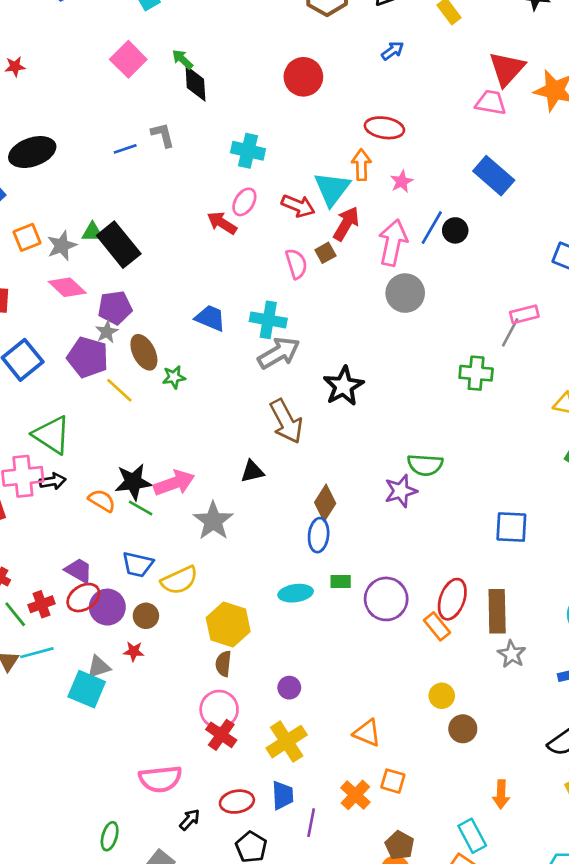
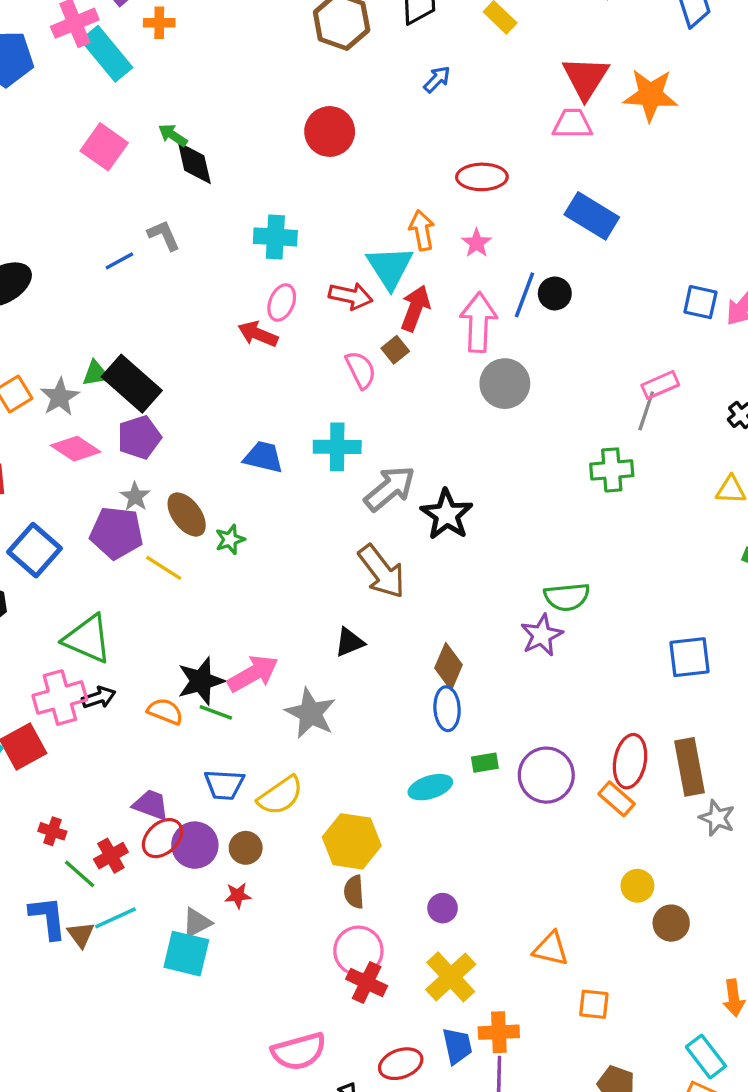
red ellipse: (384, 128) -> (482, 177), moved
purple pentagon: (115, 308) -> (139, 437), moved
gray arrow: (279, 353) -> (390, 488), moved
orange cross: (355, 795) -> (499, 1032), moved, turned -36

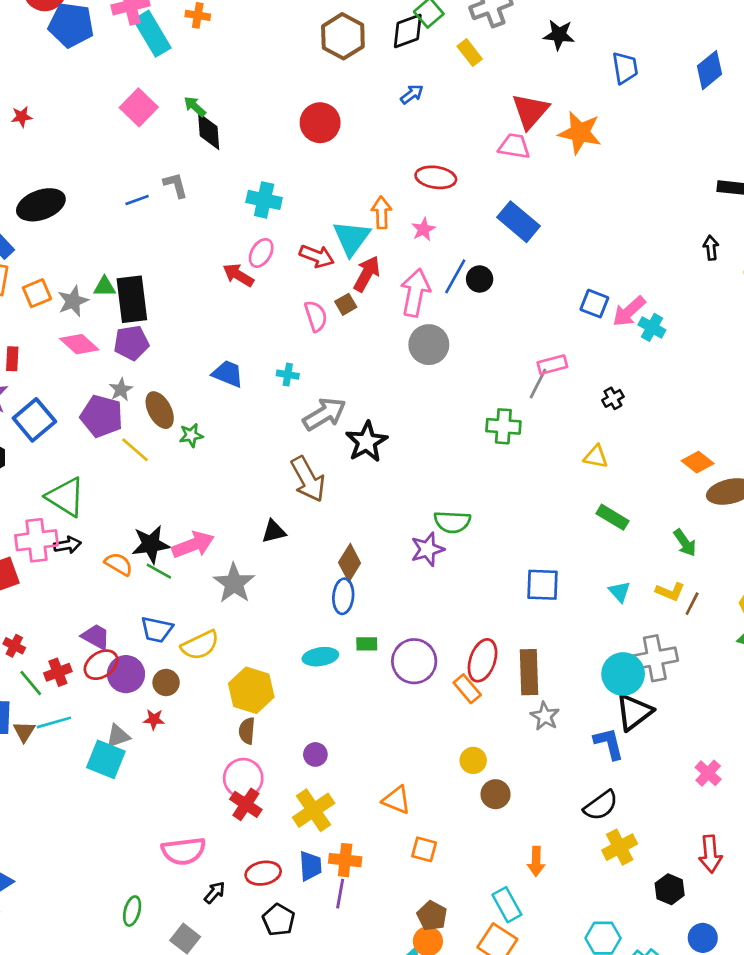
black rectangle: (132, 384) -> (132, 299), turned 33
cyan cross: (337, 447) -> (288, 375), size x0.6

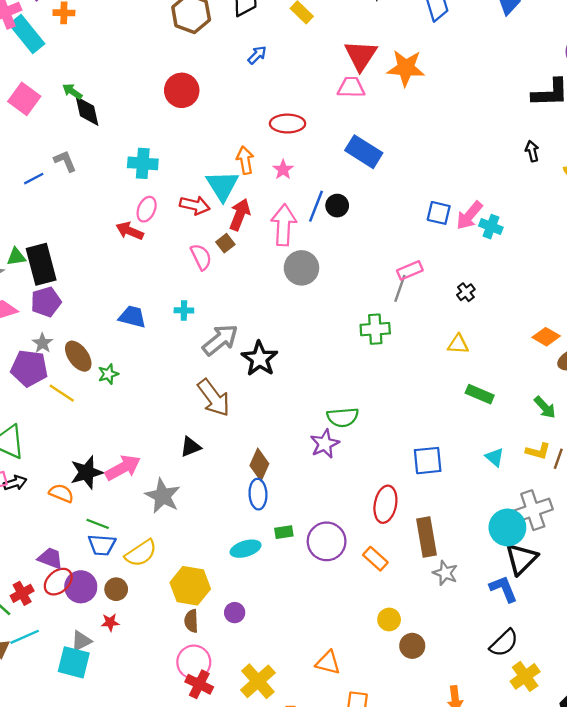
green line: (159, 571) -> (98, 524), moved
red ellipse: (483, 660) -> (385, 504), moved
purple circle: (315, 754) -> (235, 613), moved

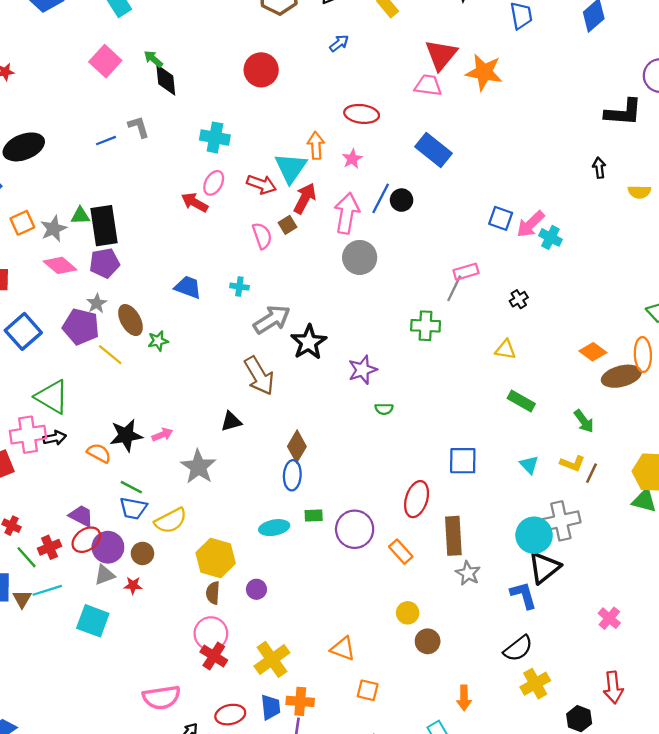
green semicircle: (343, 417) -> (384, 409), size x0.6
purple star: (325, 444) -> (362, 370), moved
pink arrow: (123, 468) -> (162, 435), size x0.6
gray triangle: (81, 641) -> (105, 575), moved

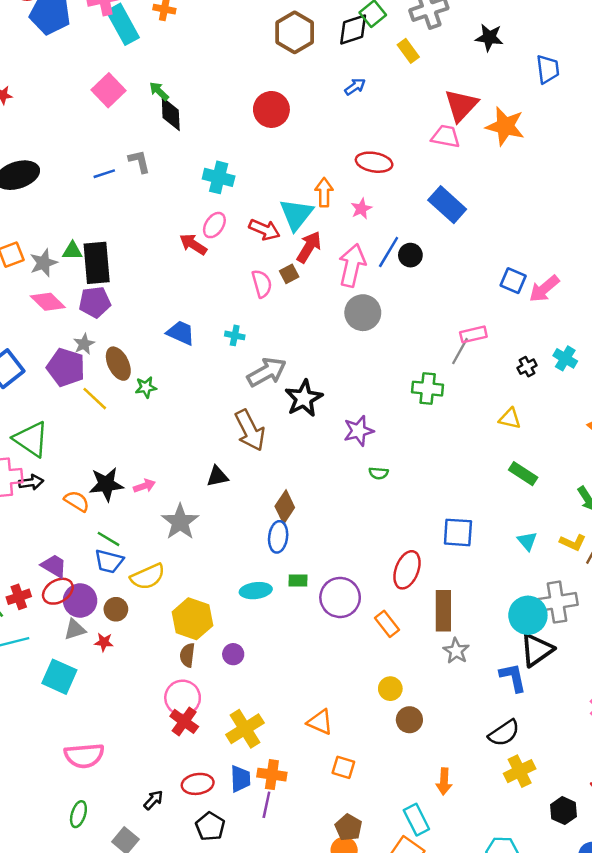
cyan cross: (550, 237) -> (565, 358), moved
pink semicircle: (161, 697) -> (84, 756), moved

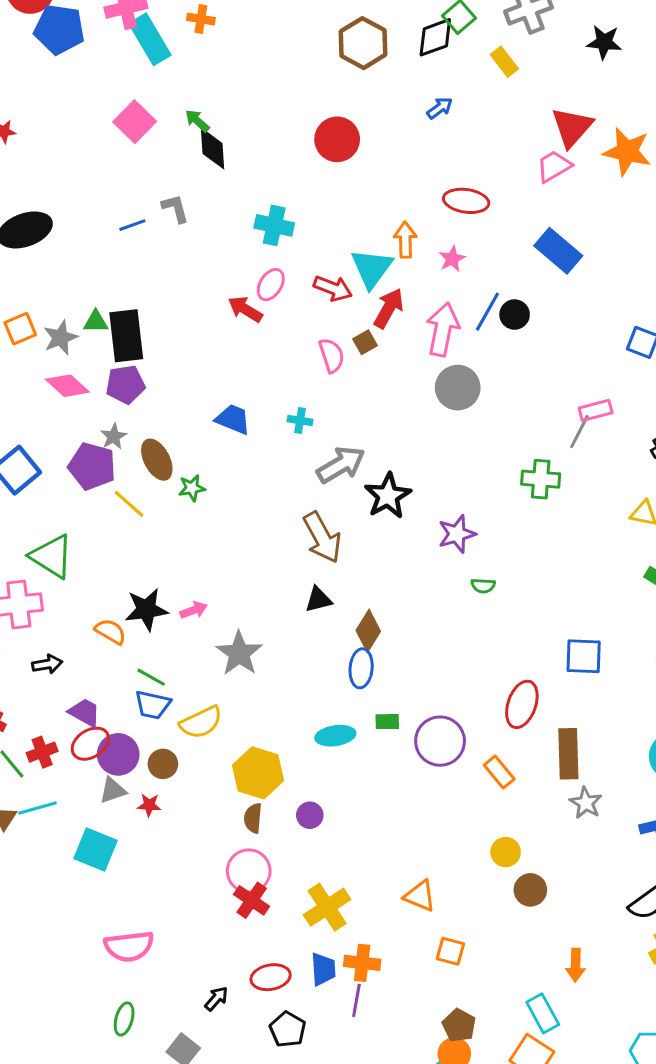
pink trapezoid: (446, 136) -> (554, 166), turned -40
black triangle: (217, 476) -> (318, 600), moved
black arrow: (31, 482) -> (47, 664), moved

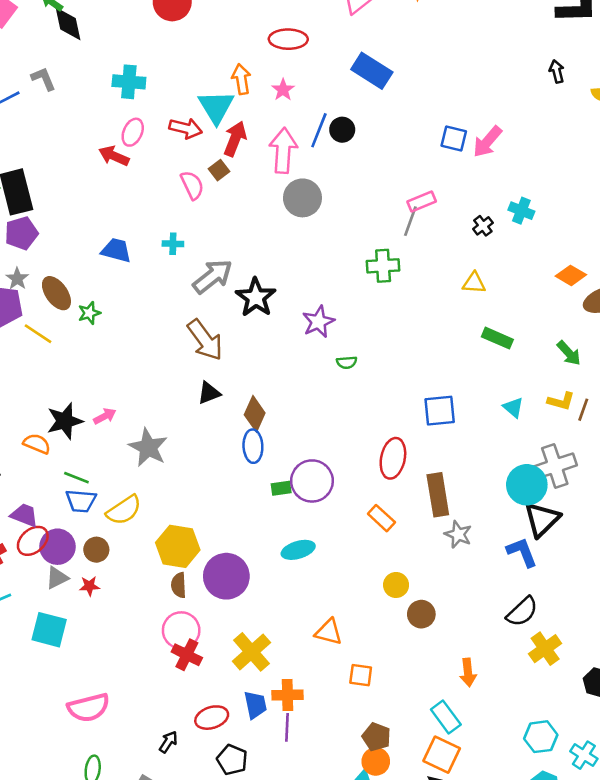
cyan ellipse: (335, 736) -> (298, 550), moved
purple circle: (440, 741) -> (312, 481), moved
purple circle: (310, 815) -> (226, 576), size x2.0

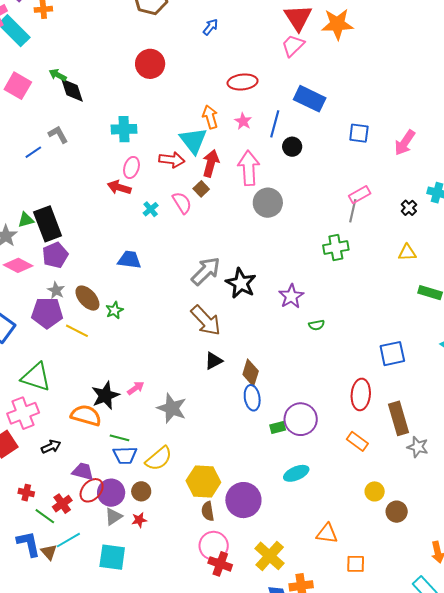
blue line: (319, 130) -> (275, 124), moved
blue square: (454, 139) -> (359, 133), moved
cyan cross: (173, 244) -> (151, 209), moved, turned -35
orange semicircle: (37, 444) -> (86, 415), size x1.4

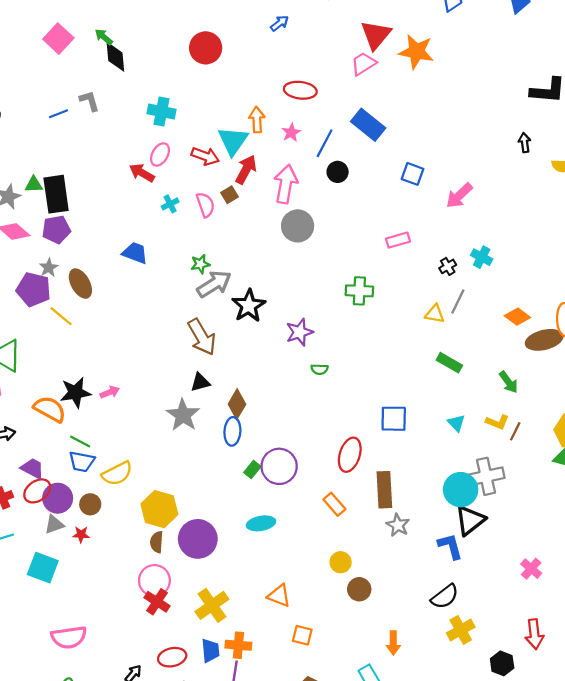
gray line: (353, 211) -> (458, 302), moved
green star: (114, 310) -> (200, 264), moved
gray star: (172, 408) -> (183, 415), moved
green rectangle: (278, 428) -> (252, 470), turned -49

